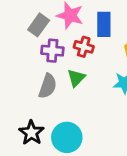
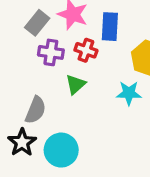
gray semicircle: (48, 86) -> (36, 110), moved

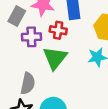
green triangle: (75, 84) -> (55, 58), size x1.5

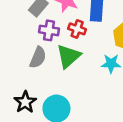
gray semicircle: (28, 83) -> (38, 57), moved

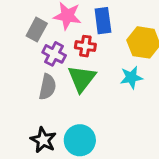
purple cross: (49, 30) -> (54, 54), turned 30

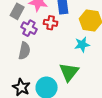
green triangle: (82, 79) -> (69, 72), moved

